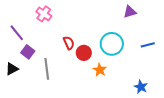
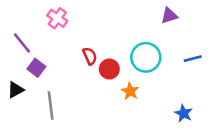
gray line: (47, 69) -> (51, 106), moved

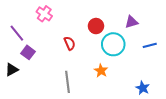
purple triangle: (169, 16) -> (131, 22), moved
red circle: (109, 69) -> (96, 26), moved
gray line: (51, 106) -> (68, 82), moved

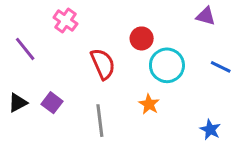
purple triangle: (131, 22) -> (206, 16), moved, turned 32
red semicircle: (70, 43) -> (103, 64), size x1.5
blue line: (150, 45) -> (221, 67), turned 40
purple square: (28, 52) -> (52, 103), moved

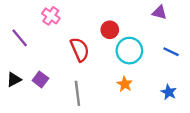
orange star: (149, 104) -> (125, 84), moved
blue star: (210, 130) -> (169, 92), moved

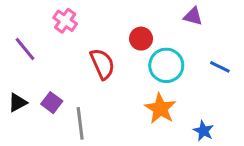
purple triangle: (159, 12) -> (193, 16), moved
orange star: (125, 84) -> (160, 108), size x1.5
blue star: (169, 92) -> (203, 131), moved
gray line: (77, 93) -> (80, 123), moved

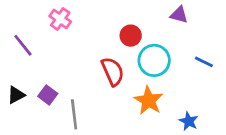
red semicircle: (102, 64) -> (113, 71), moved

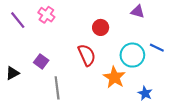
purple line: (23, 45) -> (18, 20), moved
cyan circle: (154, 60) -> (132, 55), moved
purple square: (48, 95) -> (41, 61), moved

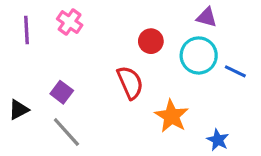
purple line: (18, 20) -> (27, 30), turned 36
cyan circle: (132, 55) -> (199, 55), moved
gray line: (57, 88) -> (66, 132), moved, turned -35

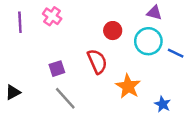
purple square: (62, 92) -> (57, 69), moved, turned 35
black triangle: (19, 110) -> (13, 92), moved
gray line: (66, 132) -> (65, 98), moved

